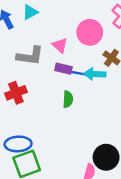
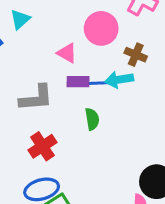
gray L-shape: (30, 56) -> (36, 98), moved
red cross: (16, 93) -> (42, 146), moved

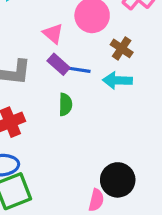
cyan arrow: (119, 80) -> (117, 80), moved
purple rectangle: (78, 82) -> (59, 64), turned 30

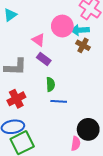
blue line: (78, 70) -> (59, 101), moved
cyan arrow: (117, 80) -> (80, 30), moved

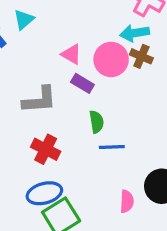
pink circle: (62, 26) -> (111, 59), moved
red cross: (16, 99) -> (46, 149), turned -30
pink semicircle: (76, 144) -> (127, 201), moved

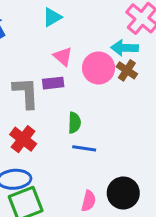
cyan triangle: (24, 20) -> (52, 17), moved
purple rectangle: (82, 83) -> (53, 83), moved, turned -48
gray L-shape: (40, 100) -> (26, 93), turned -100

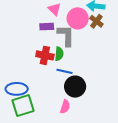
gray L-shape: (26, 93) -> (66, 35), moved
red cross: (23, 139) -> (45, 55), moved, turned -30
black circle: (123, 193) -> (75, 87), moved

